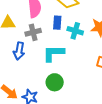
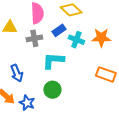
blue rectangle: (57, 23) -> (59, 30), turned 48
blue arrow: (19, 51) -> (17, 73), moved, turned -36

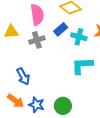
cyan L-shape: (53, 61) -> (82, 66), moved
green circle: (52, 90) -> (63, 106), moved

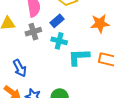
cyan cross: (79, 37) -> (59, 41), moved

